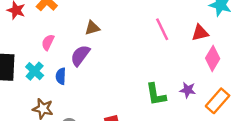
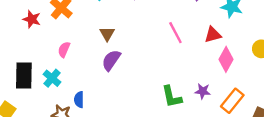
brown triangle: (92, 28) -> (107, 34), turned -42
purple semicircle: (80, 55) -> (111, 60), moved
blue semicircle: (61, 76) -> (79, 100), moved

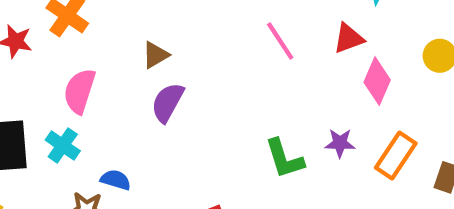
brown triangle: (107, 34) -> (155, 55), turned 35
pink semicircle: (64, 50) -> (80, 91), size x1.5
blue semicircle: (79, 100) -> (116, 180), turned 112

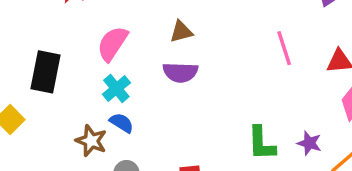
purple semicircle: (168, 102) -> (180, 72), turned -132
cyan cross: (63, 145) -> (116, 88), moved

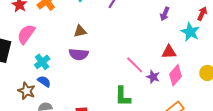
pink semicircle: (112, 44) -> (26, 34), moved
pink line: (284, 48) -> (135, 65), moved, turned -30
purple star: (309, 143) -> (153, 77), moved

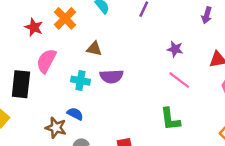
brown triangle: (80, 31) -> (94, 49), moved, turned 32
cyan cross: (42, 62) -> (80, 81), moved, turned -35
purple star: (153, 77) -> (175, 49), moved

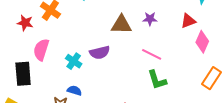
brown triangle: (94, 49) -> (121, 25), moved, size x1.5
pink line: (179, 80) -> (152, 54), moved
cyan cross: (80, 81) -> (74, 61), turned 35

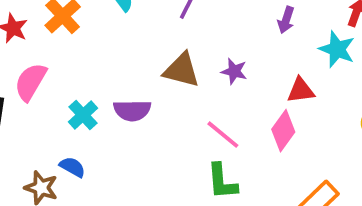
pink diamond: (202, 42) -> (283, 131), moved

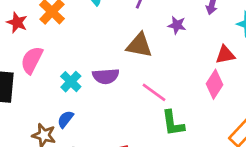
purple star: (234, 71) -> (177, 25), moved
pink line: (223, 135) -> (154, 92), moved
blue semicircle: (72, 167) -> (65, 119), turned -78

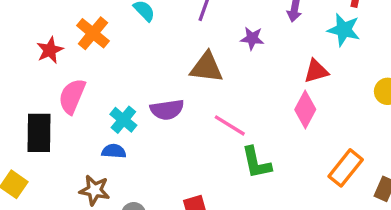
red star: (17, 22) -> (50, 50), turned 30
blue semicircle: (65, 119) -> (114, 151), moved, turned 60

